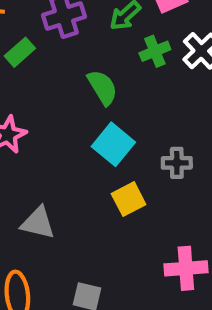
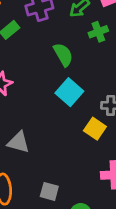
yellow square: (129, 199) -> (95, 129), moved, turned -30

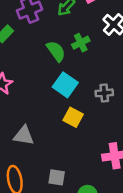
green cross: (98, 32) -> (81, 43), moved
yellow square: (95, 129) -> (73, 117), moved

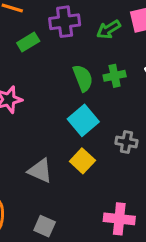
gray triangle: (24, 136) -> (40, 171), moved

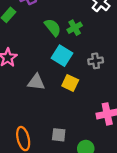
green cross: (115, 76) -> (75, 28), moved
gray triangle: (40, 171) -> (36, 82), moved

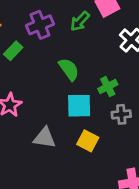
green cross: (75, 28) -> (108, 87), moved
cyan square: (62, 56) -> (79, 106), turned -36

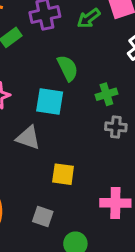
cyan square: (79, 106) -> (50, 102), moved
yellow square: (88, 141) -> (63, 174), moved, turned -30

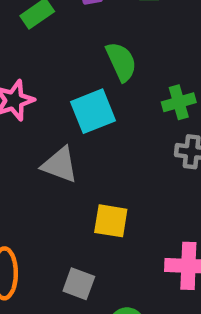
cyan square: (50, 102) -> (93, 111), turned -32

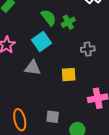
green cross: (179, 102) -> (68, 22), moved
yellow square: (111, 221) -> (69, 75), moved

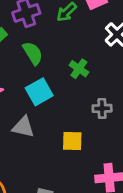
green semicircle: (49, 18) -> (33, 53), moved
green cross: (68, 22) -> (79, 69), turned -32

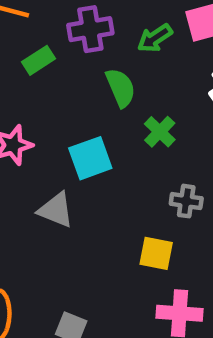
green semicircle: (33, 53) -> (121, 88), moved
yellow square: (72, 141) -> (156, 253), moved

